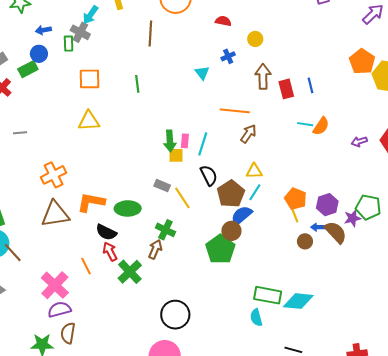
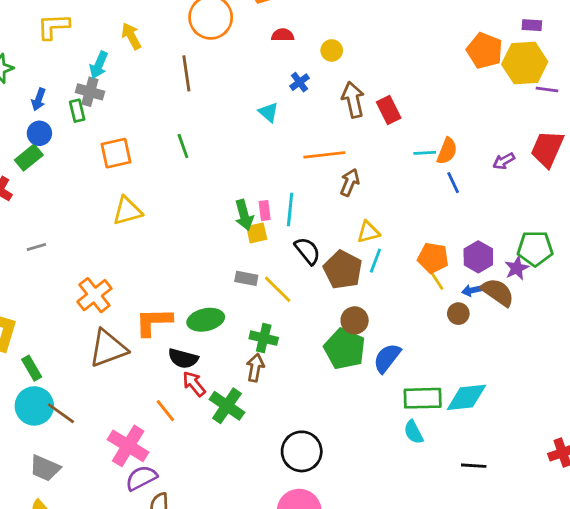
blue arrow: (43, 30) -> (39, 99), turned -49
blue line: (311, 85) -> (453, 183), moved
blue semicircle: (241, 215) -> (387, 358), moved

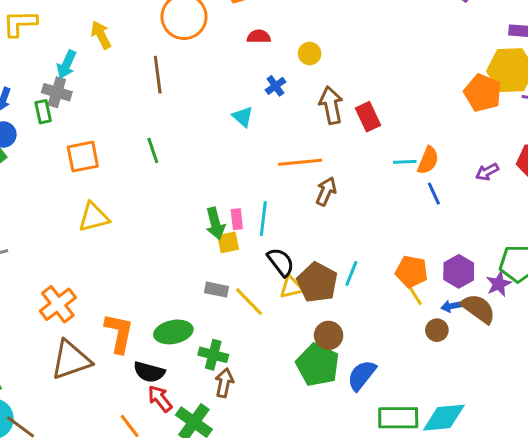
orange pentagon: (485, 51) -> (483, 93), moved
yellow triangle: (368, 232) -> (291, 287), moved
orange L-shape: (154, 322) -> (119, 333), turned 102
green cross: (264, 338) -> (213, 355), moved

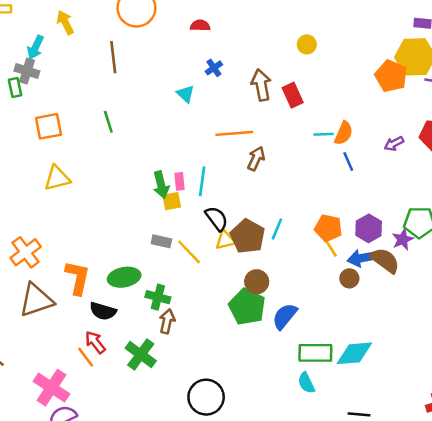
yellow circle: (310, 53) -> (307, 44), moved
blue arrow: (451, 306) -> (362, 258), size x1.6
red arrow: (160, 399) -> (95, 342), moved

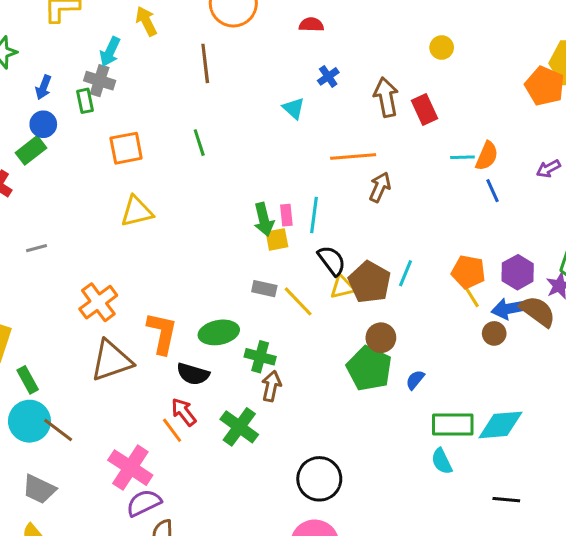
blue semicircle: (285, 316) -> (415, 380), size x0.6

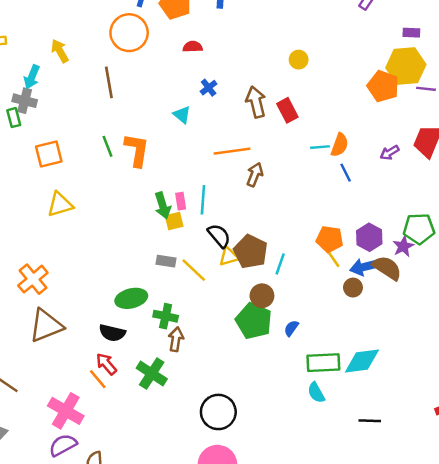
cyan line: (406, 273) -> (280, 264), moved
orange L-shape: (162, 333) -> (137, 150), moved
purple semicircle: (144, 503) -> (63, 445), moved

